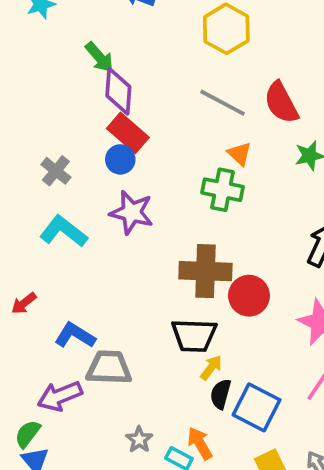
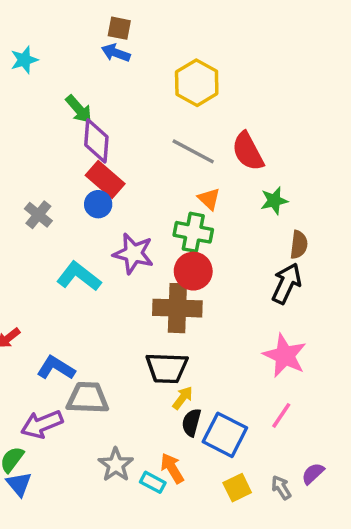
purple star: (132, 212) -> (133, 253), moved
cyan L-shape: (64, 231) -> (79, 276), moved
red circle: (249, 296) -> (193, 271), moved
gray star: (139, 440) -> (116, 465), size x1.4

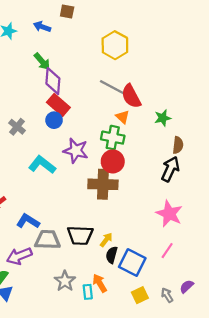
blue arrow: (116, 53) -> (42, 27), moved
red semicircle: (248, 151) -> (131, 96), moved
black trapezoid: (167, 368) -> (80, 235), moved
cyan rectangle: (153, 482) -> (88, 292), turned 56

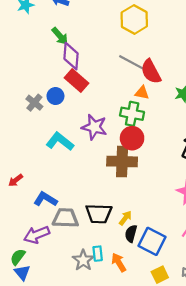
orange triangle: (122, 117) -> (142, 93), turned -32
blue circle: (54, 120) -> (55, 96), moved
cyan rectangle: (88, 292) -> (98, 254), moved

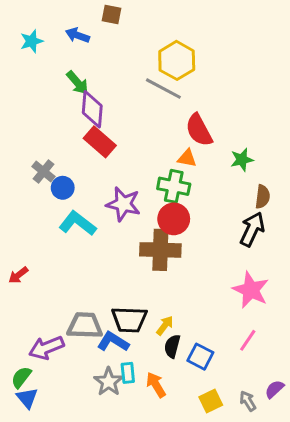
gray line: (132, 63) -> (163, 89), moved
blue circle: (55, 96) -> (63, 188), moved
blue L-shape: (45, 199) -> (113, 342), moved
blue square: (152, 241) -> (200, 357), size x0.7

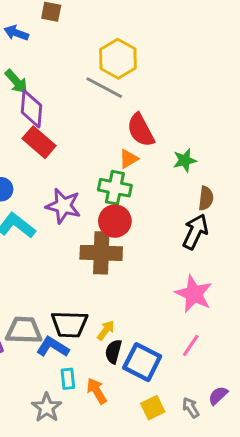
orange triangle: (187, 158) -> (129, 159), turned -42
blue square: (200, 357) -> (142, 362), size x1.4
gray star: (109, 382) -> (47, 408), moved

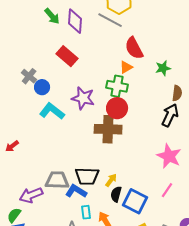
purple diamond: (31, 109) -> (75, 21), moved

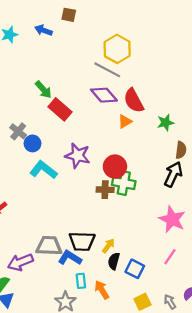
green arrow: (52, 16) -> (43, 90), moved
purple diamond: (75, 21) -> (104, 95), moved, turned -45
green cross: (117, 86) -> (124, 183), moved
brown cross: (108, 129) -> (105, 190), size x0.6
blue square: (135, 201) -> (135, 269), size x0.7

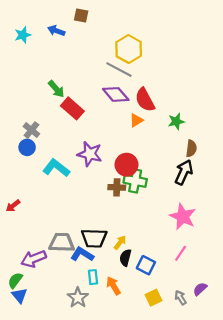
blue circle: (32, 143) -> (27, 147), moved

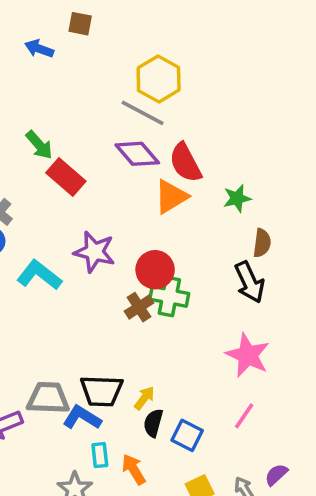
orange triangle: (136, 120) -> (171, 197), size x1.5
black arrow: (184, 172) -> (250, 282), turned 130
brown cross: (117, 187) -> (139, 307), turned -35

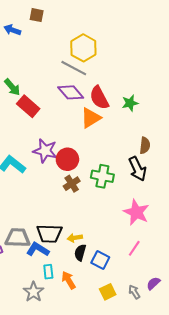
green star: (237, 198) -> (130, 103), moved
red circle: (155, 270) -> (67, 159), moved
green cross: (169, 296) -> (102, 176), moved
yellow arrow: (144, 398) -> (75, 238), turned -136

